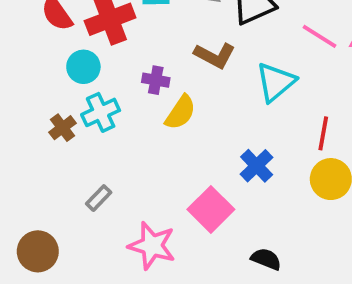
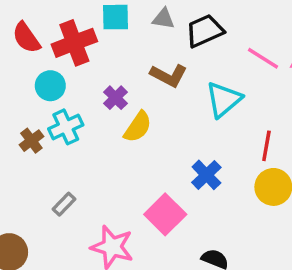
purple cross: (156, 80) -> (115, 98), turned 35

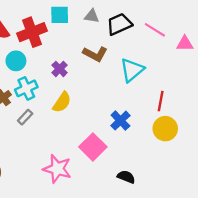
pink line: (263, 58) -> (155, 30), moved
yellow semicircle: (138, 127) -> (62, 102), moved
gray rectangle: (64, 204) -> (25, 117), moved

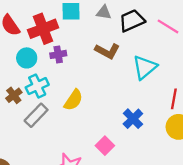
purple cross: (60, 69) -> (58, 54), moved, turned 35
gray rectangle: (25, 117) -> (36, 115), size x1.5
pink square: (93, 147) -> (105, 146), size x0.7

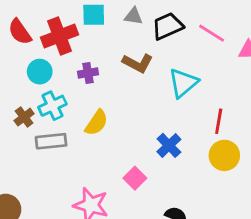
purple cross: (58, 54) -> (88, 73), moved
gray rectangle: (36, 115) -> (51, 141), turned 40

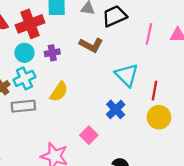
pink line: (212, 33) -> (149, 34), moved, turned 70
cyan circle: (40, 72) -> (24, 53), moved
cyan triangle: (183, 83) -> (127, 75), moved, turned -35

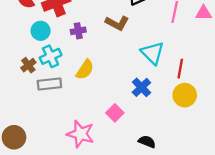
cyan circle: (24, 53) -> (41, 31), moved

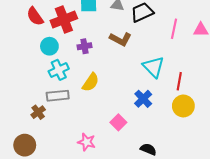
brown cross: (28, 65) -> (38, 112), moved
pink star: (80, 134) -> (87, 142), size x0.7

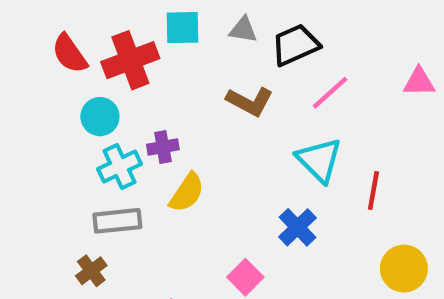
pink line: (174, 29) -> (330, 93), moved, turned 36
purple cross: (84, 46) -> (163, 147), moved
yellow circle: (183, 106) -> (404, 269), moved
brown cross: (38, 112) -> (91, 271), moved

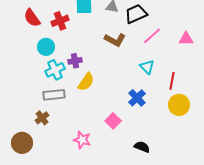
red cross: (130, 60) -> (60, 21), size x0.7
pink triangle: (419, 82) -> (186, 39), moved
cyan triangle: (319, 160) -> (147, 67), size x0.7
yellow circle: (404, 269) -> (179, 105), moved

